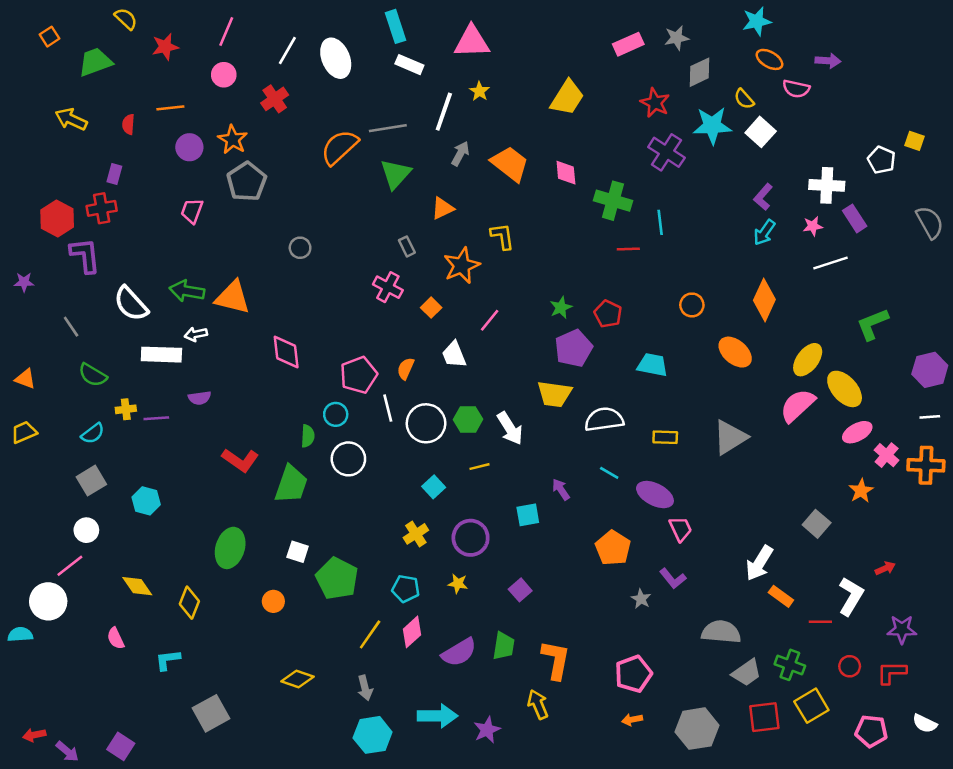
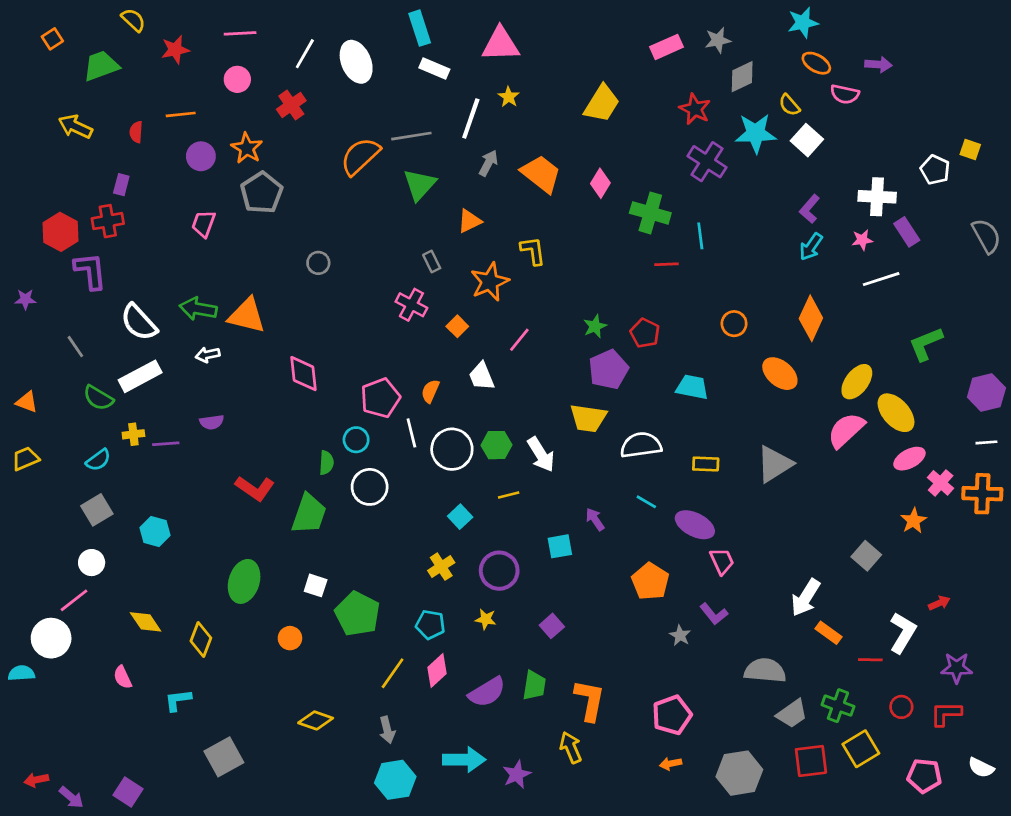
pink line: (226, 31) -> (240, 33), turned 64
pink diamond: (566, 173) -> (600, 183), turned 36
white rectangle: (161, 355) -> (140, 376), moved, turned -30

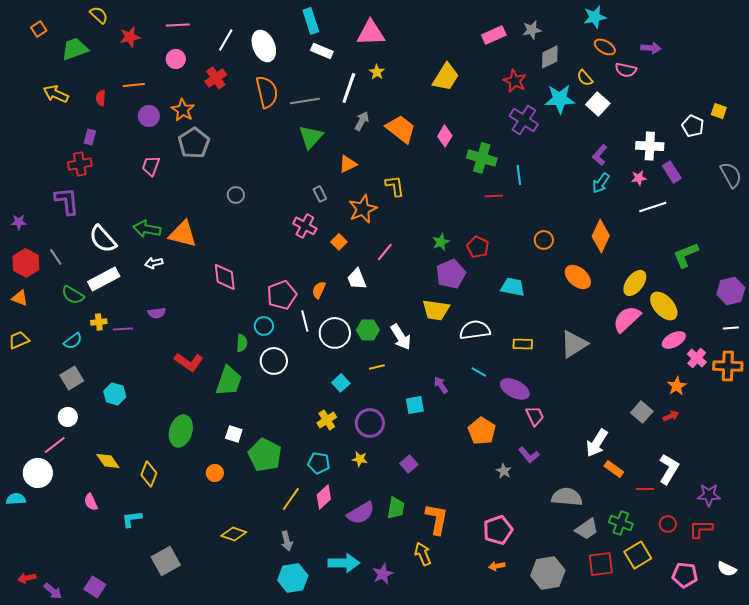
orange semicircle: (360, 156) -> (267, 92), moved, turned 120
red hexagon: (61, 232) -> (26, 263), moved
red arrow: (939, 603) -> (671, 416), moved

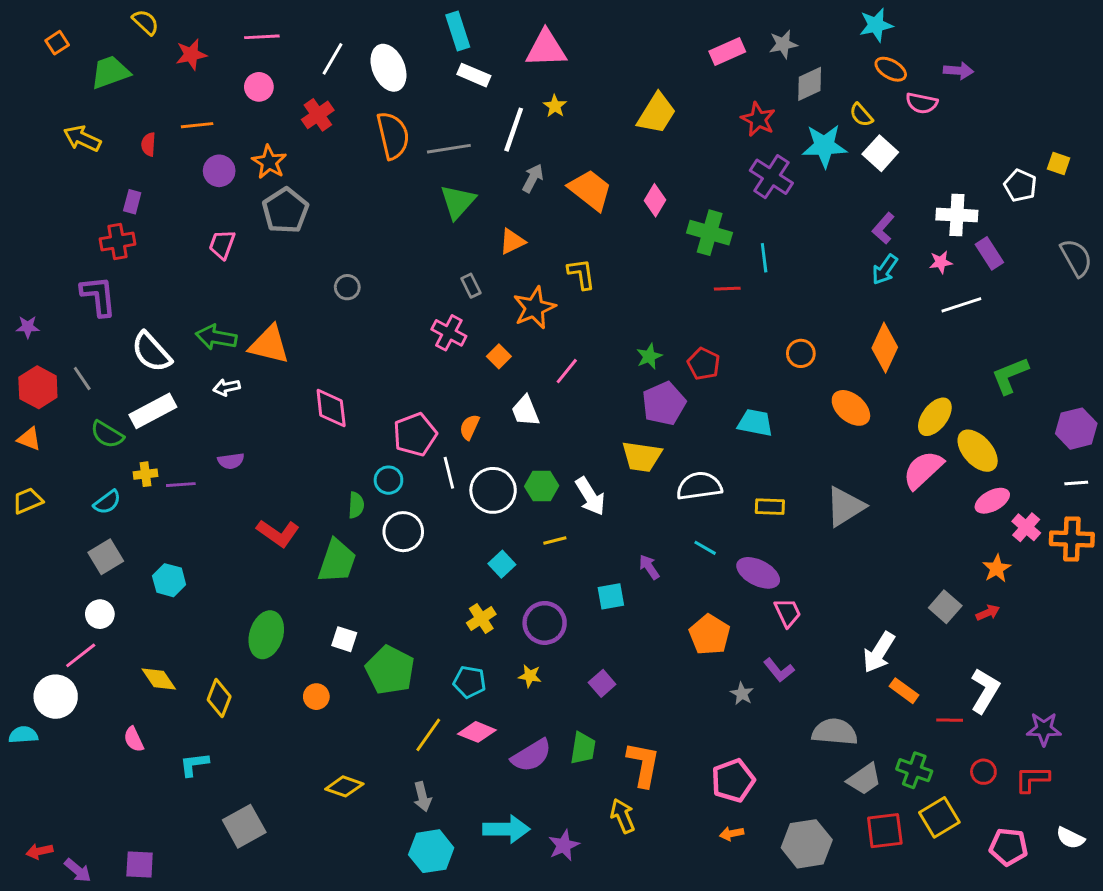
pink diamond: (324, 497) -> (477, 732), turned 65
purple square: (95, 587) -> (140, 864), turned -30

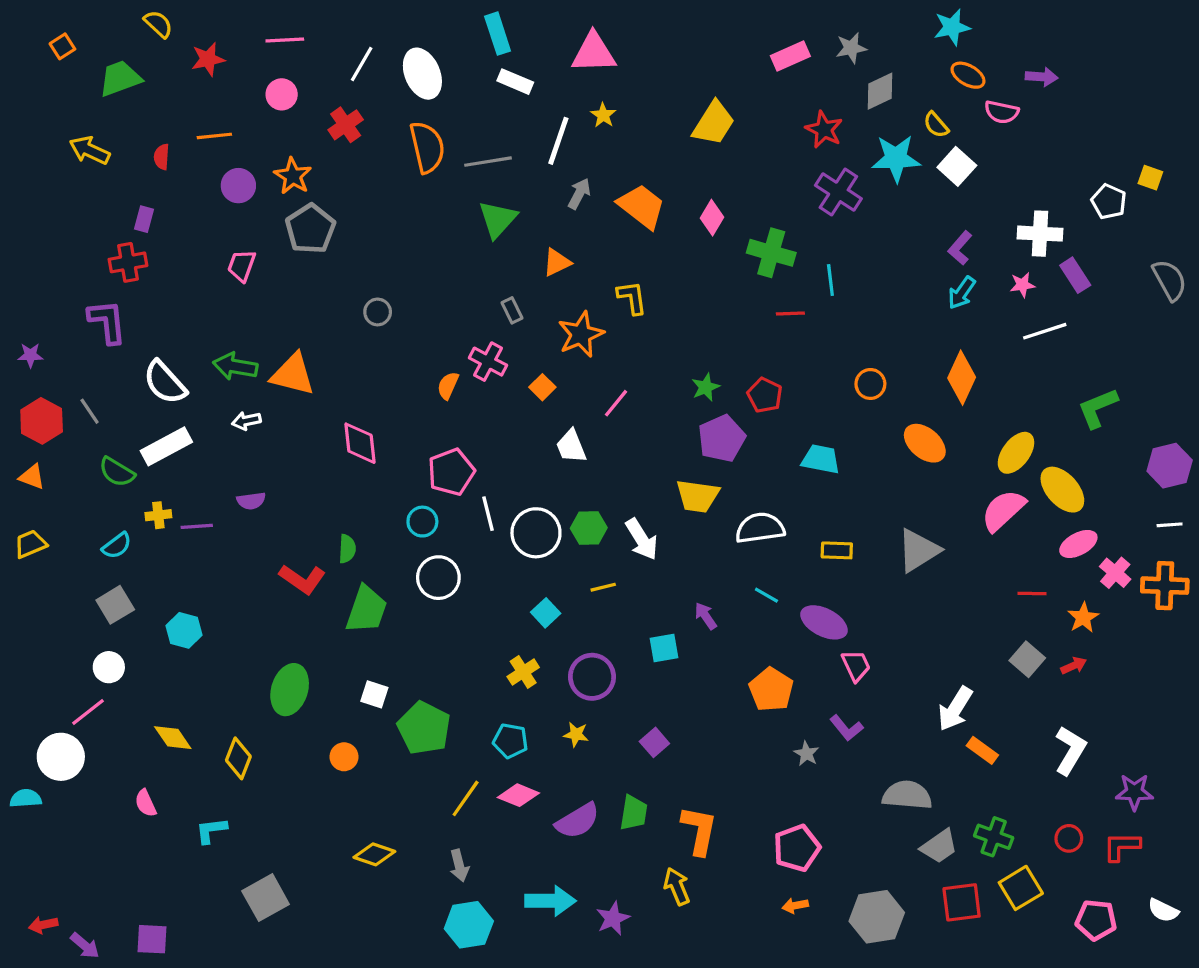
orange semicircle: (469, 427) -> (448, 386), moved
green semicircle: (356, 505) -> (347, 549), moved
red line: (950, 720) -> (1032, 594), moved

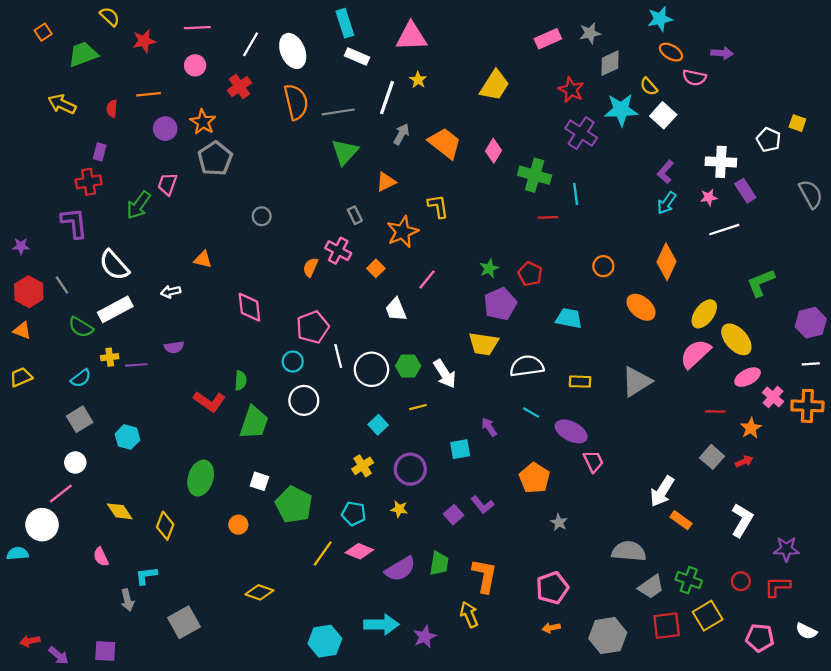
green arrow: (235, 366) -> (139, 205), moved, turned -64
orange triangle: (293, 374) -> (203, 260), size x0.6
purple L-shape: (846, 728) -> (482, 505), moved
gray arrow: (459, 866) -> (127, 600), moved

